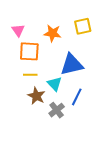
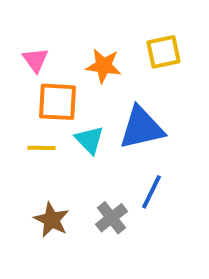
yellow line: (30, 75) -> (42, 148), moved
cyan triangle: (55, 84) -> (90, 140), moved
brown star: (36, 96) -> (52, 220), moved

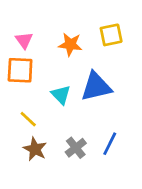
orange square: (58, 102) -> (20, 70), moved
yellow line: (42, 148) -> (28, 119), moved, turned 42
blue line: (151, 192) -> (110, 144), moved

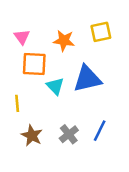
orange square: (20, 70) -> (34, 64), moved
yellow line: (28, 119) -> (17, 103), moved, turned 42

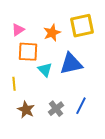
yellow square: (101, 32) -> (82, 26), size x1.4
pink triangle: (22, 37) -> (18, 30), turned 32
orange star: (64, 41) -> (52, 33), turned -30

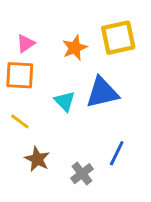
orange square: (28, 52) -> (20, 75), moved
yellow line: (14, 84) -> (20, 121), turned -48
gray cross: (56, 109) -> (82, 174), moved

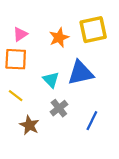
gray cross: (82, 174) -> (59, 108), moved

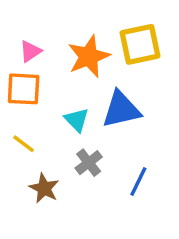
orange star: (59, 38) -> (89, 56), size x1.4

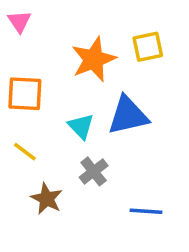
yellow square: (140, 44) -> (148, 47), size x0.7
pink triangle: (30, 51) -> (19, 21), moved, turned -30
blue line: (138, 181) -> (146, 211), moved, turned 68

